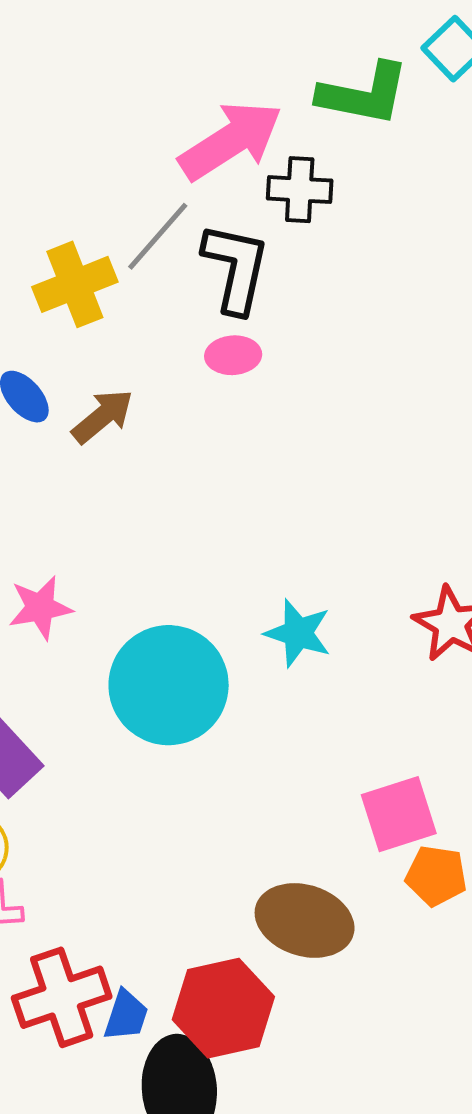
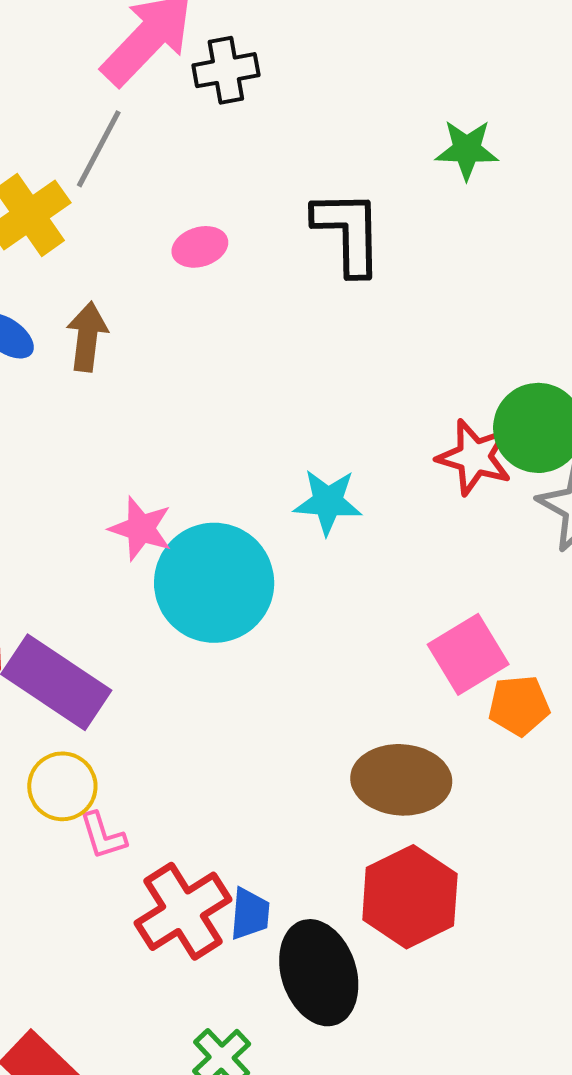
black L-shape: (236, 268) -> (348, 232), moved
brown arrow: (103, 416) -> (87, 337), turned -30
pink star: (40, 608) -> (141, 529), moved, turned -30
red hexagon: (223, 1008) -> (410, 897), moved

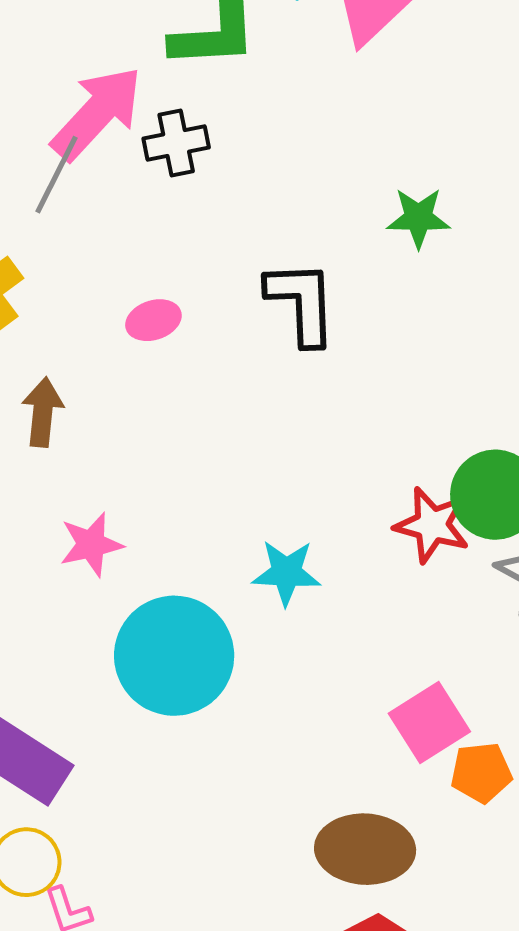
gray line: (99, 149) -> (56, 175), moved
pink star: (141, 529) -> (91, 544), moved, turned -30

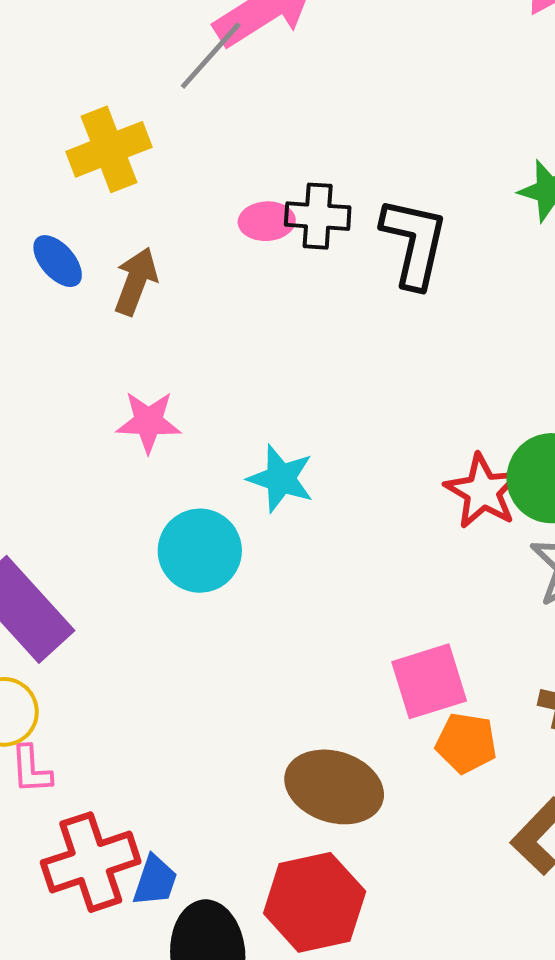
black cross: (176, 143) -> (318, 216), moved
cyan star: (286, 573) -> (281, 479), moved
cyan circle: (174, 656) -> (200, 551), size x0.7

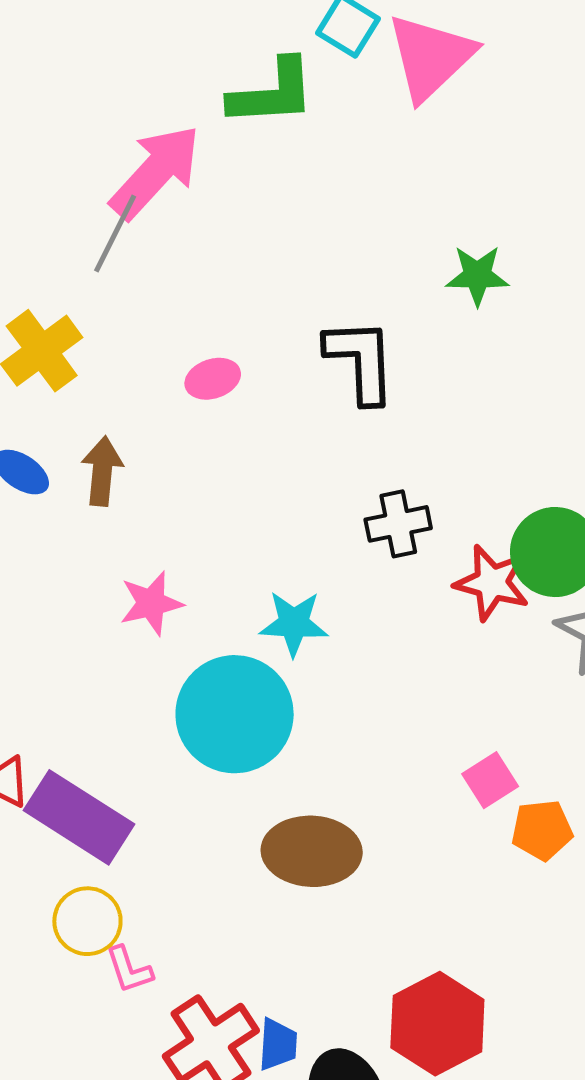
black cross: (318, 216) -> (398, 524), moved
cyan circle: (200, 551) -> (235, 714), size x1.4
pink square: (429, 681) -> (490, 780), size x0.7
brown ellipse: (334, 787) -> (312, 851), moved

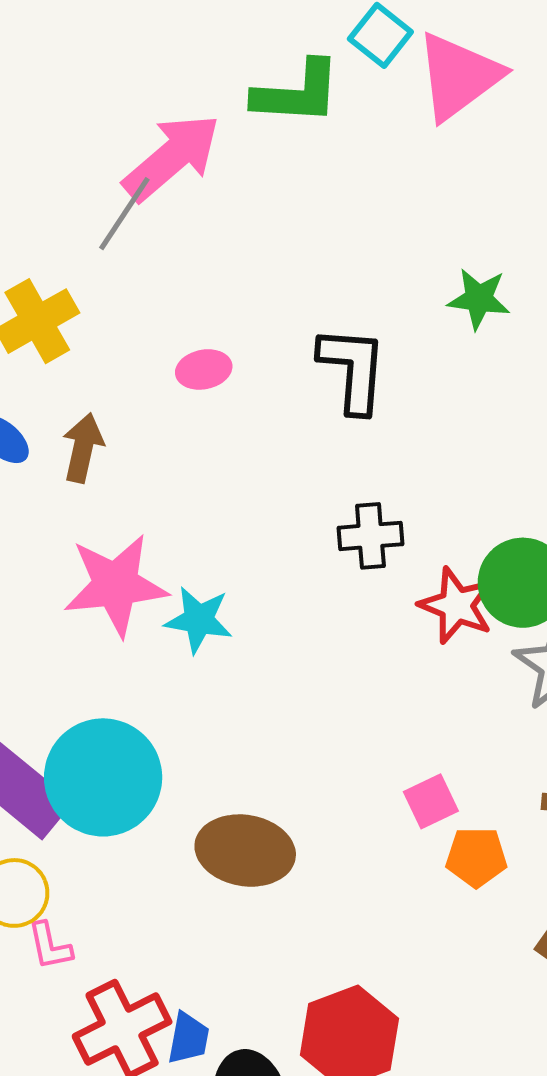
pink star: (151, 603) -> (116, 585), size x1.6
cyan star: (294, 623) -> (199, 620), moved
cyan circle: (235, 714) -> (103, 777), moved

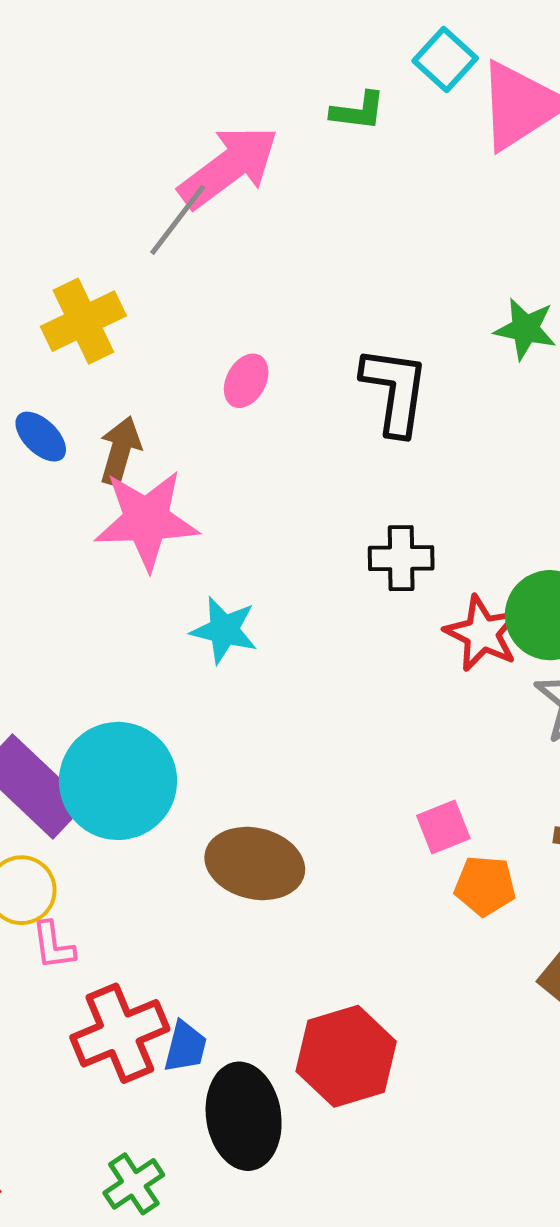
green L-shape: (297, 93) -> (358, 111), size x0.6
pink ellipse: (204, 369) -> (246, 381), turned -54
pink star: (116, 585) -> (146, 520), moved

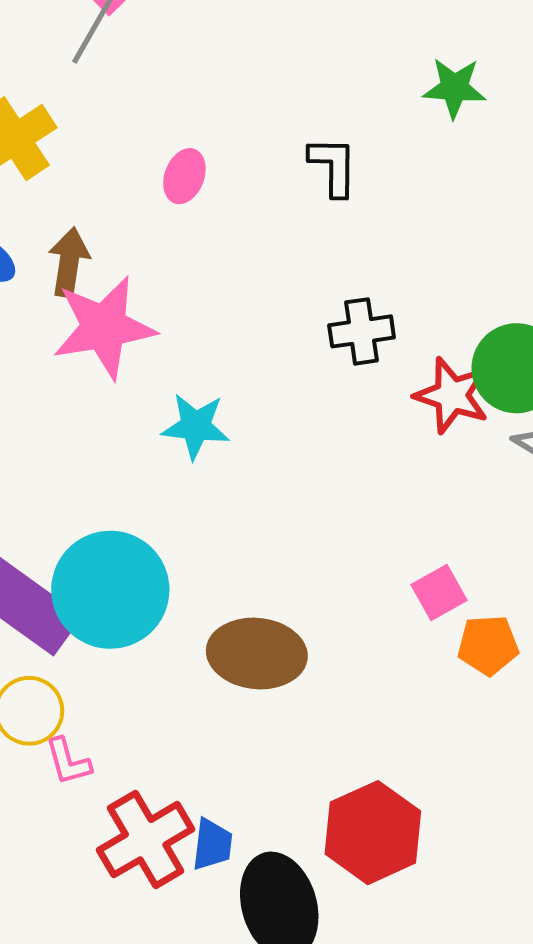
black L-shape: (395, 391) -> (333, 166), size x0.7

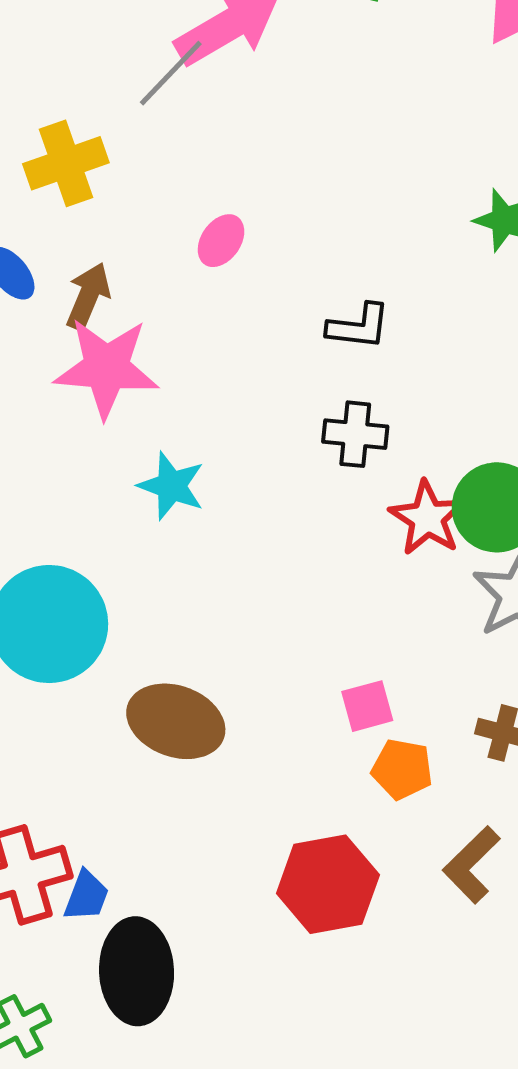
black L-shape: (333, 166) -> (359, 326), moved, turned 82
red hexagon: (373, 833) -> (328, 884), moved

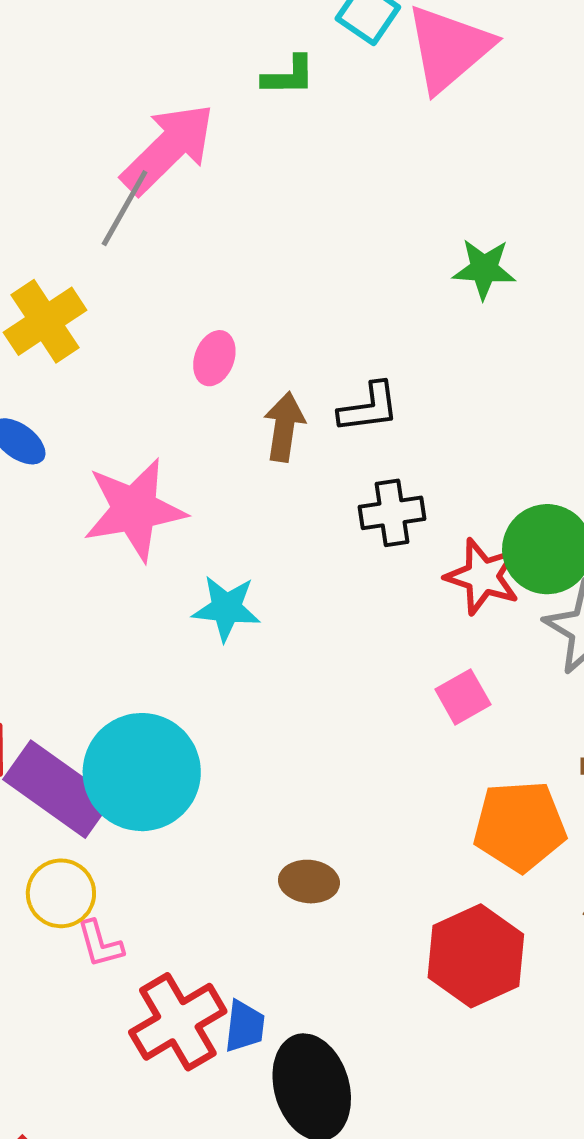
brown arrow: (88, 296) -> (284, 427), moved
pink square: (367, 706) -> (463, 697), moved
brown ellipse: (176, 721) -> (309, 882), moved, size x0.6
orange pentagon: (402, 769) -> (520, 826), size x1.5

